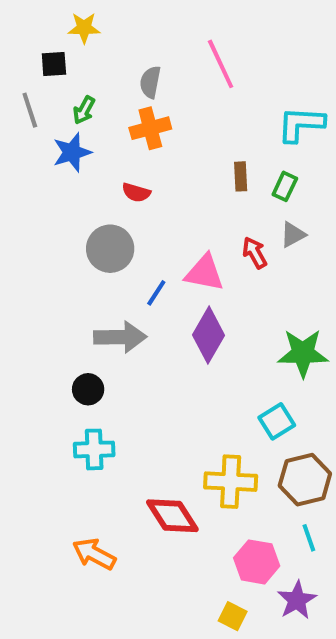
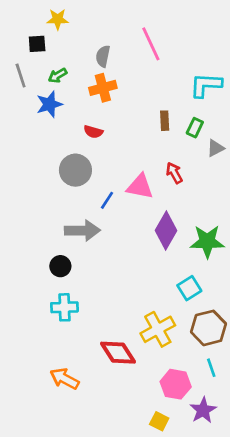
green arrow: (84, 110) -> (58, 75), turned 30
gray triangle: (293, 235) -> (215, 148), moved
purple diamond: (209, 335) -> (166, 230), moved
yellow cross: (231, 482) -> (158, 329), turned -32

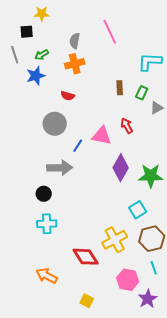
yellow square: (159, 421) -> (87, 301), moved

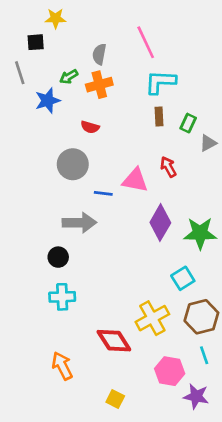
green arrow: (42, 55) -> (69, 77), moved
cyan L-shape: (150, 62) -> (160, 82), moved
blue line: (78, 146) -> (103, 193), turned 64
orange arrow: (47, 276) -> (62, 366), turned 35
purple star: (148, 299) -> (196, 396), turned -30

